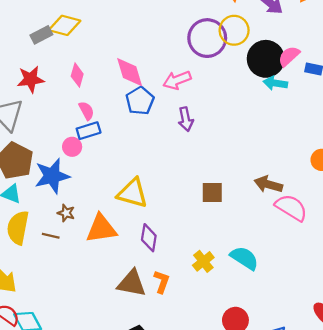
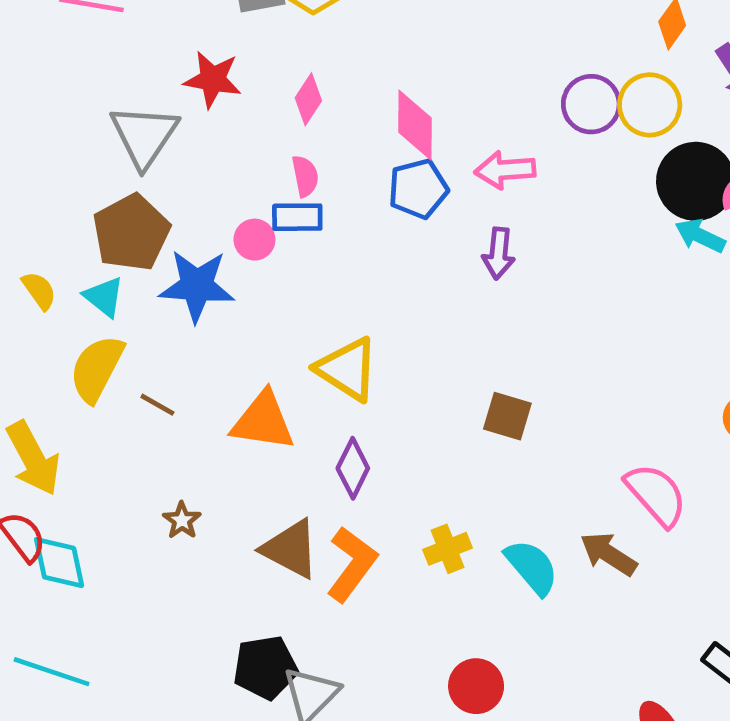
purple circle: (207, 38) -> (591, 104), size x0.7
brown arrow: (268, 184) -> (608, 554), moved
brown star: (66, 213) -> (182, 520), moved
orange L-shape: (162, 282) -> (352, 564), size x1.5

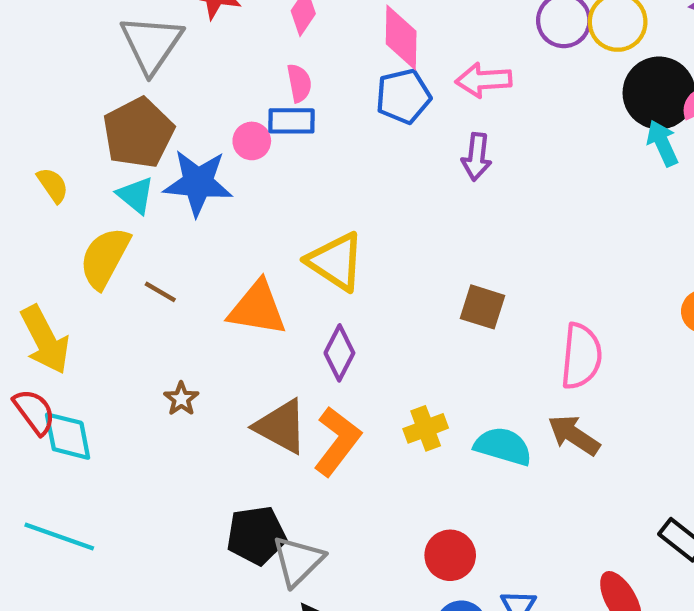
cyan arrow: (700, 236) -> (662, 143), turned 39
cyan triangle: (104, 297) -> (136, 195), moved
pink semicircle: (656, 495) -> (581, 356), moved, turned 46
cyan semicircle: (532, 567) -> (503, 446), turned -34

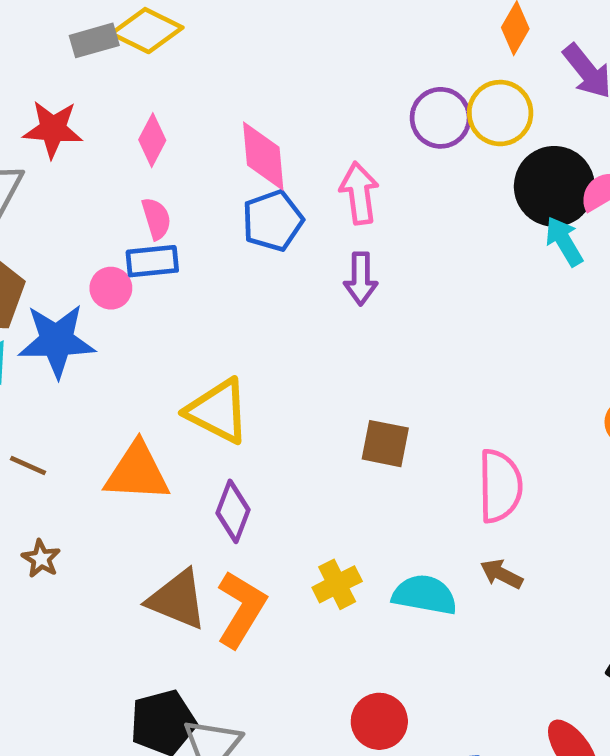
pink arrow: (484, 80) -> (359, 193), turned 92
brown star: (181, 399) -> (41, 559), moved
brown arrow: (574, 435) -> (501, 574), size x0.7

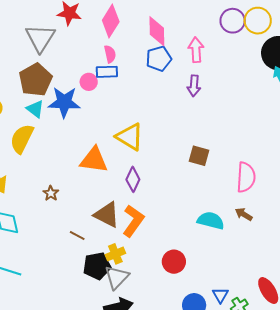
pink diamond: (152, 140) -> (111, 21), size x1.5
brown line: (28, 466) -> (77, 236), moved
yellow cross: (337, 584) -> (115, 254), moved
red circle: (379, 721) -> (174, 262), moved

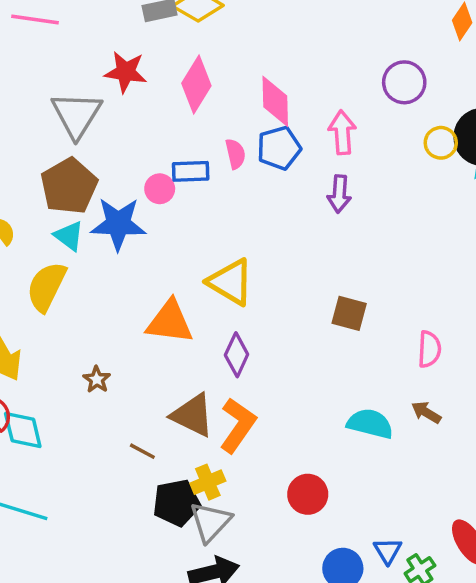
yellow circle: (258, 21) -> (441, 143), moved, size x0.7
pink semicircle: (110, 54) -> (235, 154), moved
pink semicircle: (246, 177) -> (429, 349), size x0.7

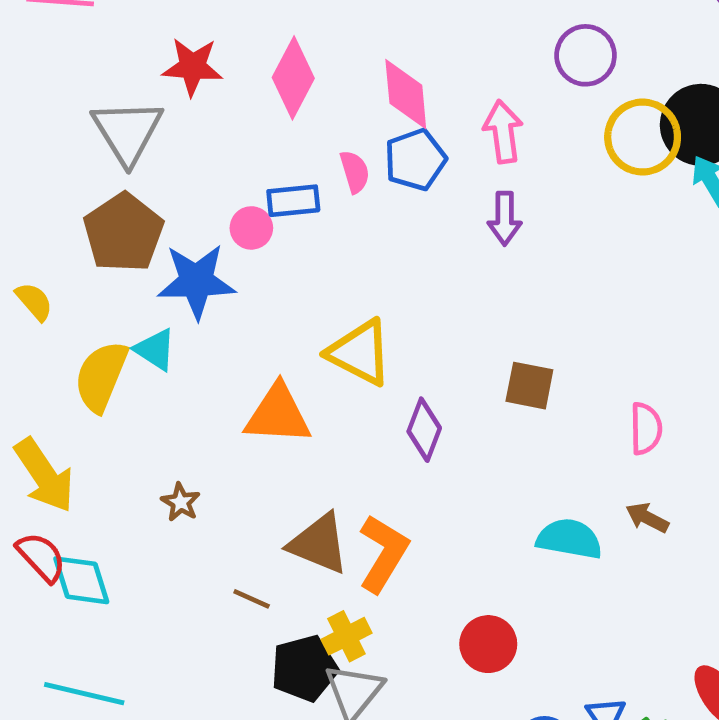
yellow circle: (441, 143) -> (643, 137), size x1.6
cyan triangle: (69, 236) -> (155, 350), moved
purple diamond: (237, 355) -> (424, 430), moved

